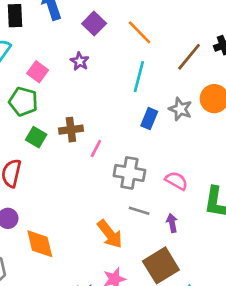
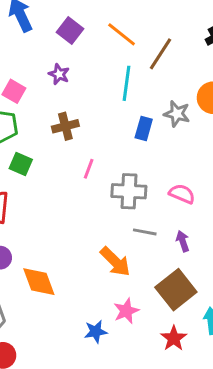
brown line: (189, 57) -> (160, 54), moved
brown cross: (71, 130) -> (65, 126), moved

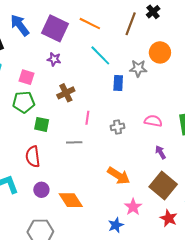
purple square: (70, 30) -> (55, 28), size x1.5
brown line: (160, 54) -> (131, 24), moved
cyan line: (127, 83) -> (100, 55), turned -40
gray cross: (129, 191) -> (118, 127), size x0.6
gray line: (145, 232) -> (74, 142), moved

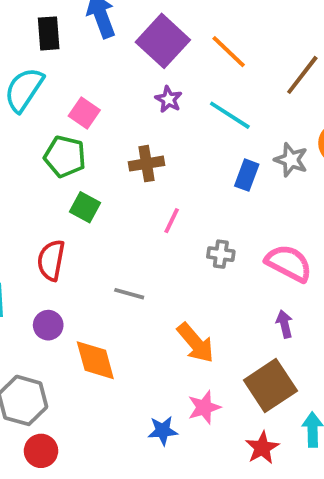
cyan line: (100, 55) -> (230, 115), turned -30
purple star: (54, 59) -> (169, 99), moved
pink semicircle: (153, 121) -> (289, 263), size x1.4
gray line: (74, 142) -> (129, 294), moved

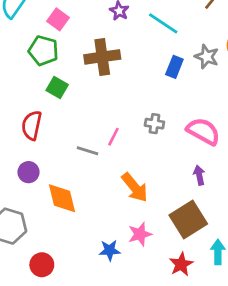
brown cross: (147, 164) -> (102, 57), size x1.4
pink line: (172, 221) -> (113, 137), moved
red circle: (41, 451) -> (42, 265), moved

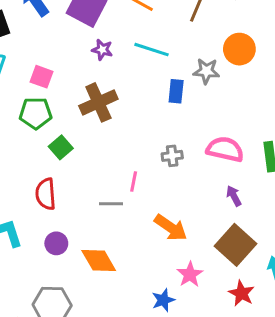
green square: (57, 88) -> (61, 147), turned 35

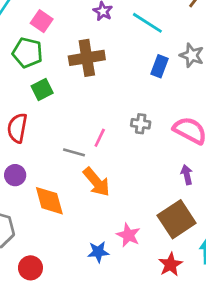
orange arrow: (171, 228) -> (97, 182), moved
pink star: (190, 274) -> (128, 235), turned -30

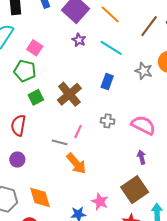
brown cross: (87, 58) -> (69, 94), moved, turned -30
blue rectangle: (160, 66) -> (107, 82), moved
orange diamond: (49, 201) -> (40, 197), moved

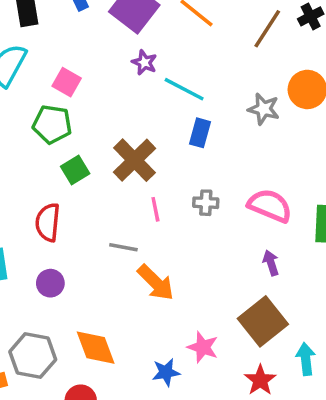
cyan line: (111, 48) -> (184, 89), moved
pink line: (78, 132) -> (155, 209), moved, turned -32

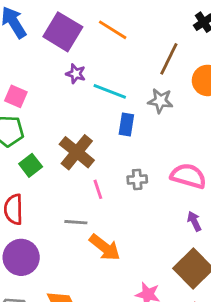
brown line: (267, 29) -> (169, 59), moved
gray star: (264, 109) -> (160, 101), moved
purple circle: (50, 283) -> (21, 257), size x1.6

